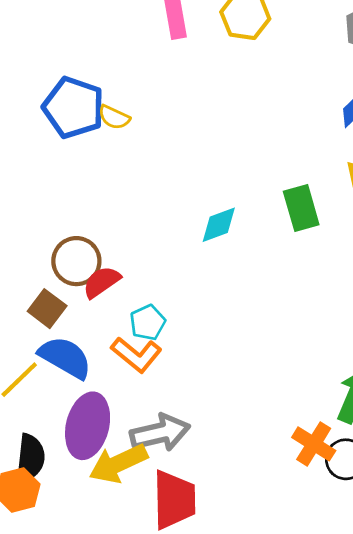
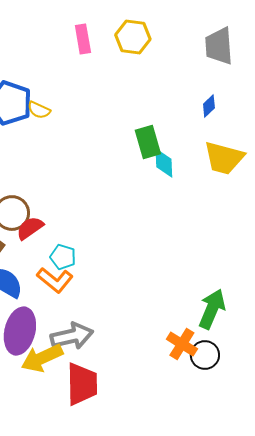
green rectangle: (301, 208) -> (148, 142), moved
cyan diamond: (219, 225) -> (164, 163), moved, turned -72
cyan pentagon: (148, 322) -> (63, 257), turned -30

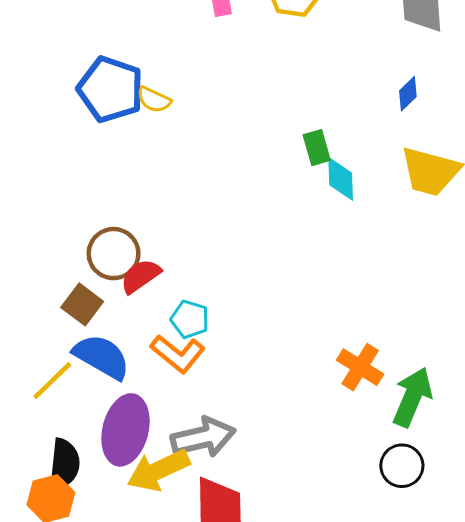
green rectangle: (148, 142) -> (317, 148), size x0.7
orange cross: (182, 344) -> (360, 367), moved

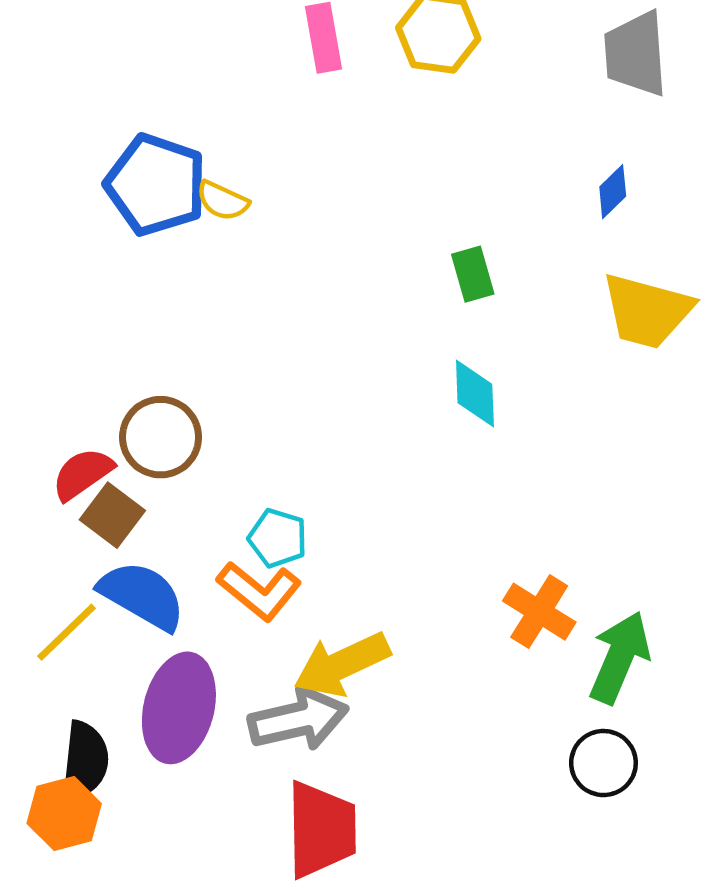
cyan diamond: (341, 179) -> (475, 394), moved
red semicircle: (140, 276) -> (83, 474), moved
yellow arrow: (158, 470) -> (342, 664), moved

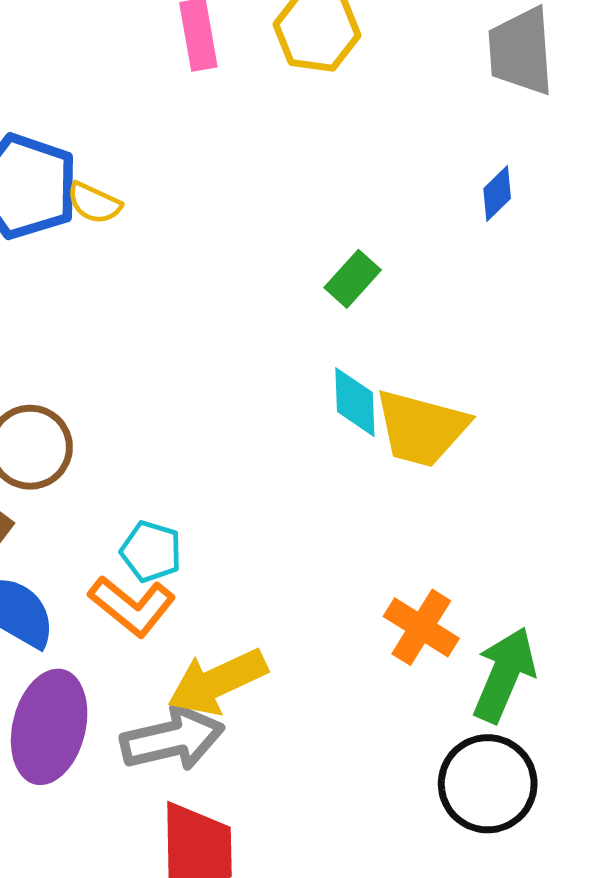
green rectangle: (473, 274) -> (353, 279), turned 58
yellow trapezoid: (647, 311) -> (421, 428), moved
black circle: (603, 763) -> (488, 784), size x1.4

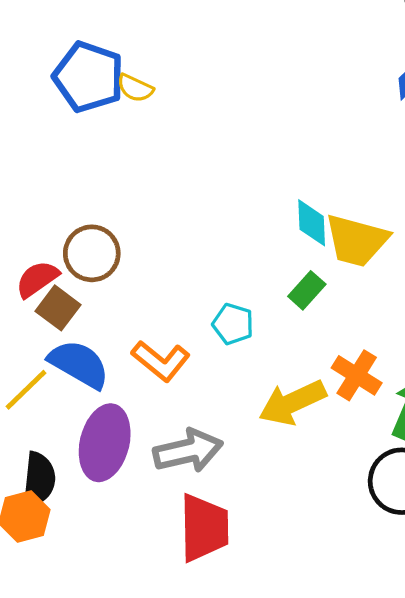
green rectangle: (353, 279) -> (307, 290), moved
cyan pentagon: (151, 551) -> (233, 324), moved
yellow arrow: (217, 682) -> (292, 403), moved

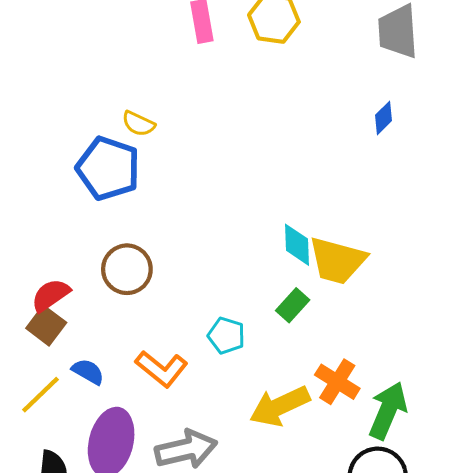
blue pentagon: (89, 77) -> (108, 168), moved
brown circle: (92, 253) -> (127, 269), moved
brown square: (58, 308) -> (46, 325), moved
blue semicircle: (79, 364) -> (88, 372), size x0.6

